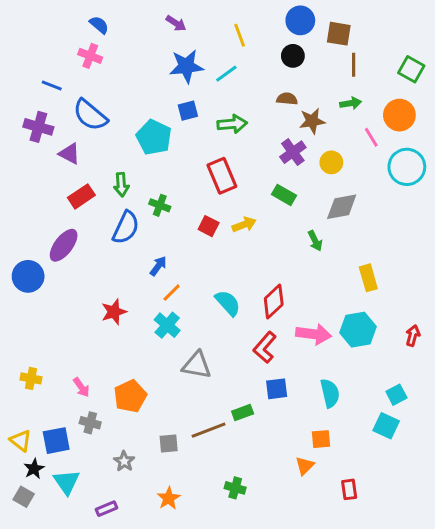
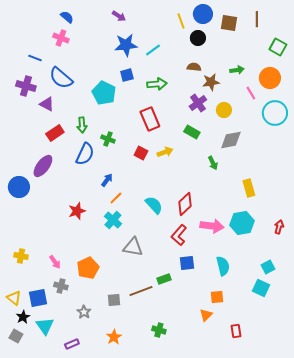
yellow line: (240, 35) -> (181, 21), moved
brown line: (354, 65) -> (257, 19), moved

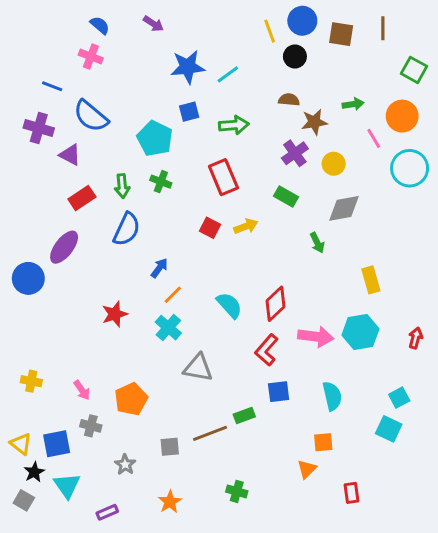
purple arrow: (119, 16) -> (153, 24), moved
green cross: (108, 139) -> (161, 182), moved

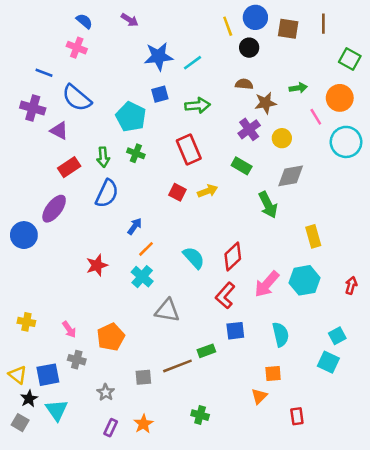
green arrow: (317, 243) -> (268, 205), size x1.5
pink arrow: (316, 337) -> (267, 284), turned 124
purple rectangle: (107, 512) -> (111, 428), moved, turned -42

